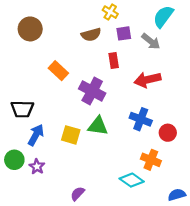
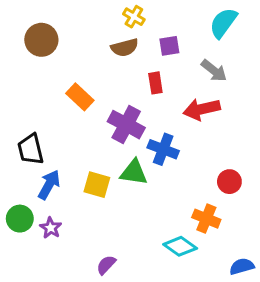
yellow cross: (110, 12) -> (134, 17), moved
gray arrow: (151, 41) -> (214, 71), moved
black trapezoid: (22, 109) -> (31, 149), turned 75
blue cross: (141, 119) -> (163, 149), moved

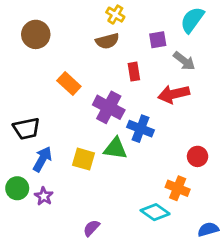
purple square: (169, 46) -> (158, 40), moved
black trapezoid: (31, 149) -> (26, 129), turned -88

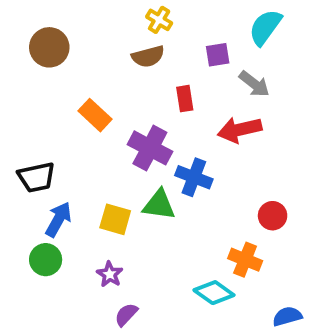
green circle: (17, 188) -> (46, 260), moved
purple star: (44, 196) -> (110, 274), moved

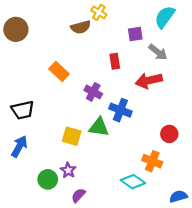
brown circle: (49, 47) -> (16, 29), moved
brown semicircle: (148, 56) -> (81, 27), moved
purple cross: (150, 148) -> (93, 92), size x0.7
blue arrow: (58, 219) -> (19, 146), moved
green circle: (46, 260) -> (48, 179), moved

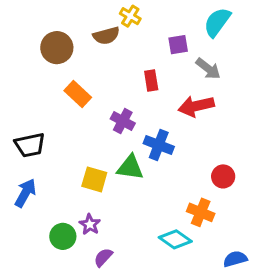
brown circle: (16, 29) -> (57, 48), moved

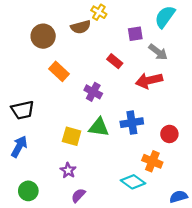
red rectangle: (151, 81) -> (115, 61), turned -42
blue cross: (159, 145) -> (132, 123), moved, turned -30
green circle: (63, 236) -> (28, 191), moved

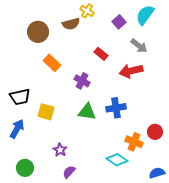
purple square: (135, 34) -> (119, 22), moved, turned -32
red circle: (169, 134) -> (155, 132), moved
yellow square: (72, 136) -> (46, 112), moved

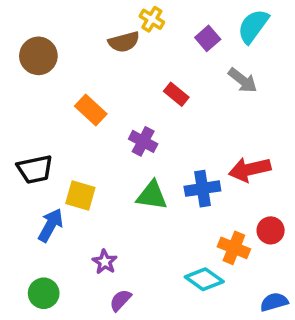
brown circle: (38, 32) -> (38, 56), moved
red arrow: (131, 71) -> (250, 169), moved
blue arrow: (17, 129) -> (51, 225), moved

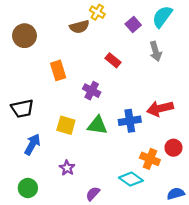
gray arrow: (243, 80) -> (156, 51), turned 36
orange rectangle: (91, 110) -> (58, 70), turned 30
yellow square: (80, 196) -> (66, 125), moved
purple semicircle: (120, 300) -> (93, 194), moved

